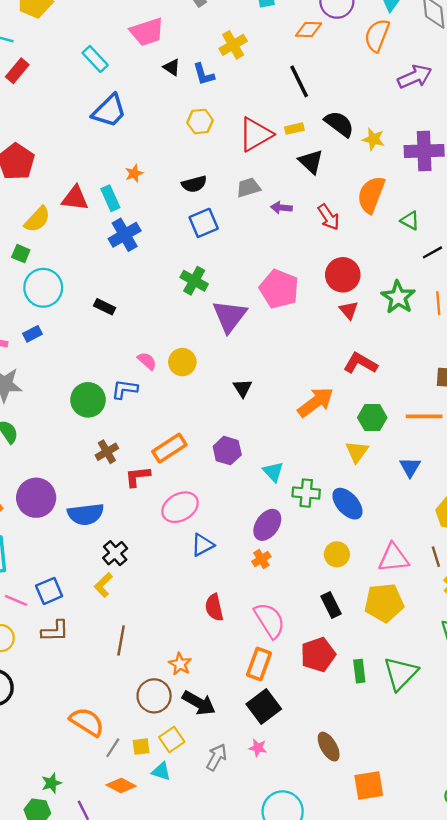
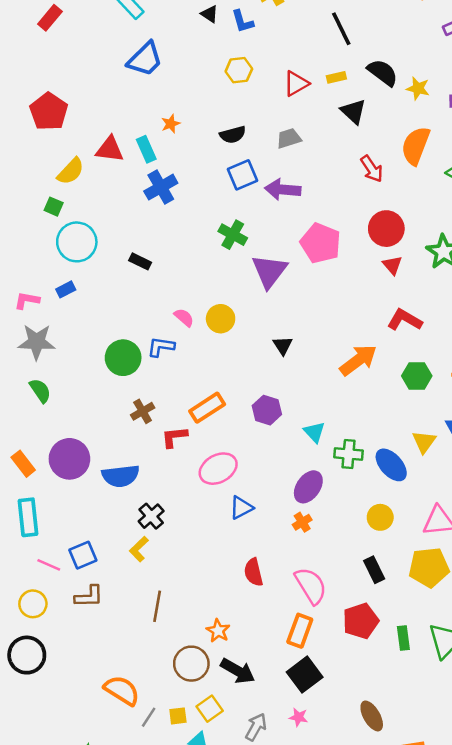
red triangle: (255, 134) -> (296, 84), size x0.7
purple arrow: (281, 208) -> (283, 190), moved, size x1.6
yellow triangle: (357, 452) -> (424, 442), moved

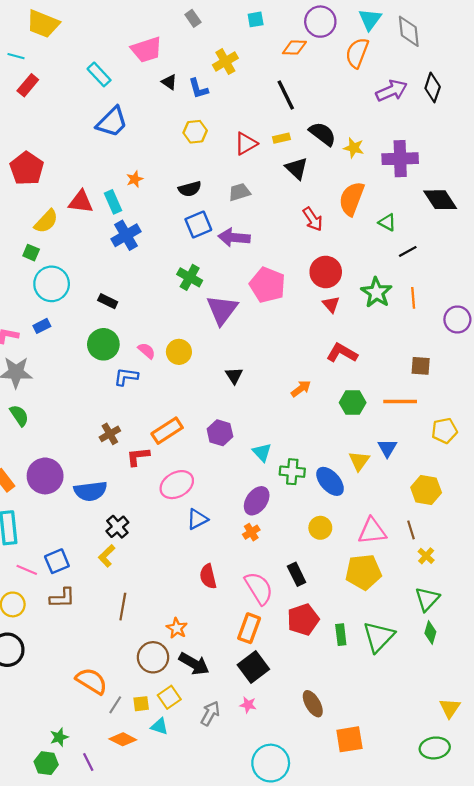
green circle: (123, 358) -> (103, 344), moved
orange arrow: (358, 360) -> (301, 389), size x0.6
black rectangle: (374, 570) -> (297, 574), moved

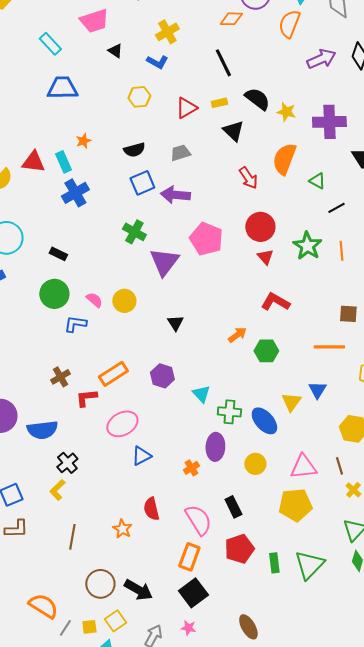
blue L-shape: (198, 89) -> (157, 62), moved, turned -45
blue trapezoid: (112, 122) -> (62, 88), turned -136
green hexagon: (353, 403) -> (266, 351), moved
purple ellipse: (257, 501) -> (215, 447), moved, turned -32
orange star: (177, 628) -> (122, 529), moved

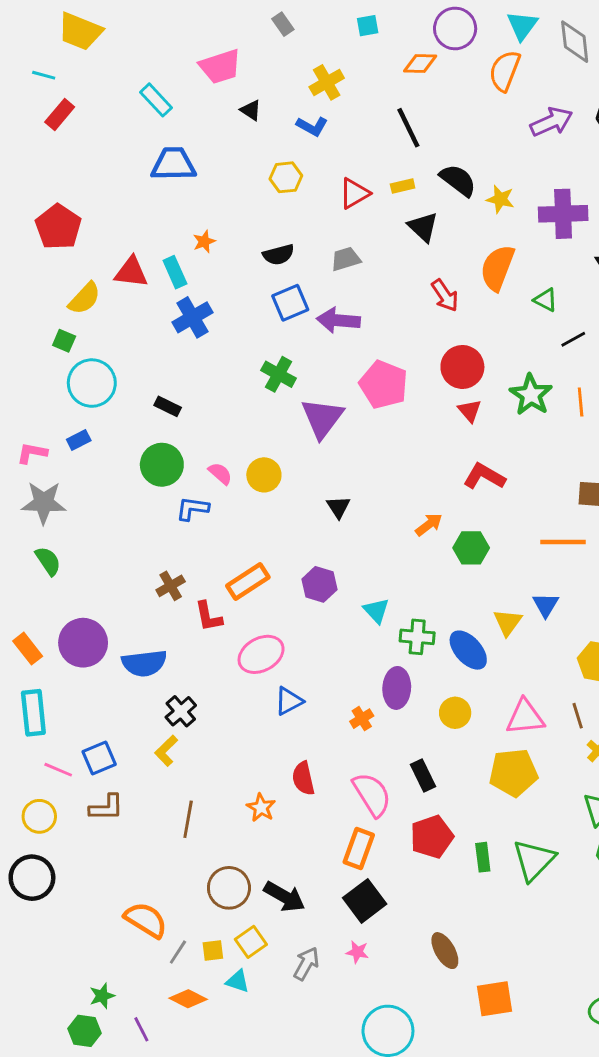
red L-shape: (86, 398) -> (209, 616), turned -95

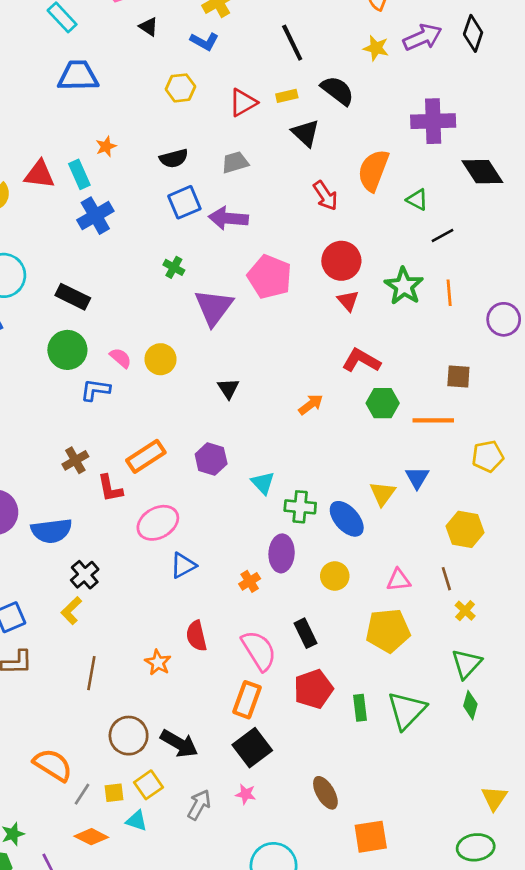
yellow star: (500, 199) -> (376, 48), moved
green cross: (279, 374) -> (174, 267), size x0.7
black rectangle: (168, 406) -> (73, 297), size x1.4
green hexagon: (471, 548) -> (383, 403), moved
pink triangle: (525, 717) -> (399, 580), size x0.7

